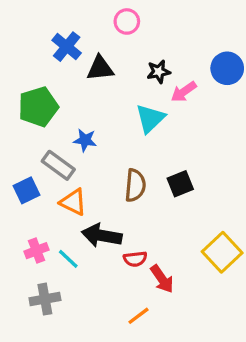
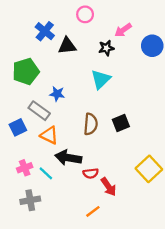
pink arrow: (184, 92) -> (123, 30), moved

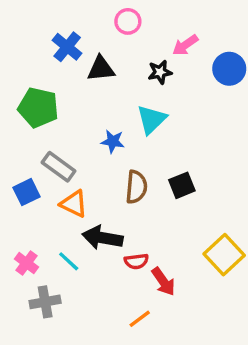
green pentagon: (26, 71) -> (38, 108), turned 30
blue star: (57, 94) -> (113, 141), moved
pink cross: (25, 168) -> (27, 263), moved, turned -32

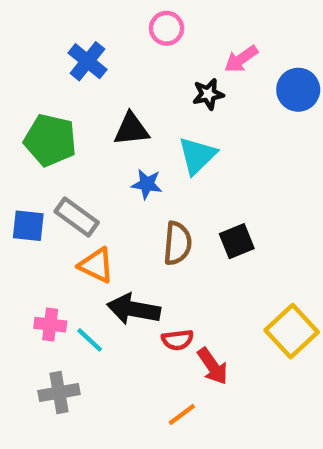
black triangle: (101, 69) -> (131, 129), moved
blue square: (27, 192) -> (28, 226), moved, turned 32
pink cross: (27, 263) -> (50, 325), moved, turned -30

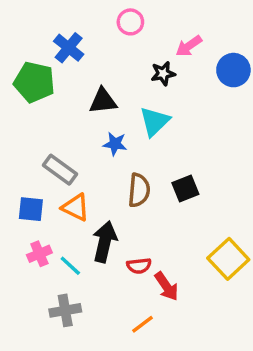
green pentagon: (50, 140) -> (34, 82), moved
blue square: (28, 226) -> (31, 209), moved
black arrow: (134, 309) -> (105, 242), turned 93
pink cross: (50, 325) -> (39, 254), turned -30
gray cross: (59, 393) -> (65, 310), moved

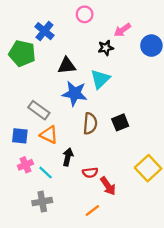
blue star: (115, 144) -> (75, 93), size x1.6
black arrow: (105, 242) -> (68, 157), size x0.7

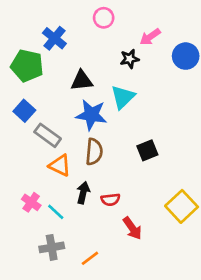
brown semicircle: (90, 124) -> (94, 152), moved
blue square: (20, 136) -> (24, 111), moved, turned 36
pink cross: (25, 165) -> (31, 202), turned -32
red semicircle: (90, 173) -> (110, 200), moved
orange line: (92, 210) -> (90, 258), moved

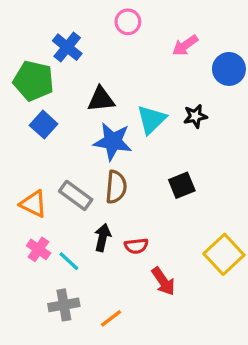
black star: (130, 59) -> (195, 116), moved
blue square: (24, 111) -> (44, 125), moved
gray rectangle: (48, 135) -> (76, 195), moved
orange triangle: (60, 165) -> (33, 204), moved

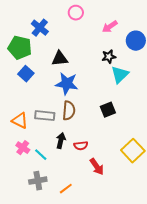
black star: (195, 116) -> (109, 57), moved
cyan triangle: (151, 120) -> (120, 75), moved
gray rectangle: (76, 195) -> (45, 116), turned -30

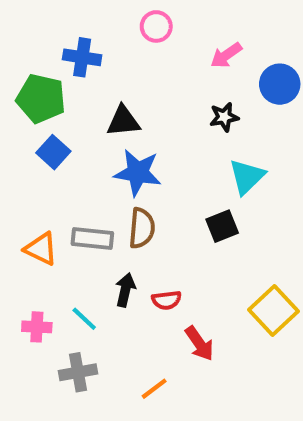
blue cross: (40, 28) -> (82, 57), turned -30
cyan triangle: (120, 75) -> (247, 177), moved
pink cross: (23, 148) -> (37, 327), moved, turned -32
orange line: (66, 189) -> (154, 389), moved

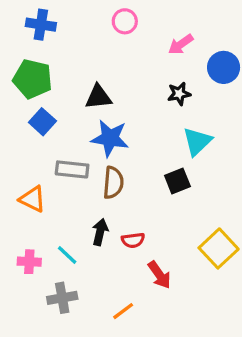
blue cross: (82, 57) -> (41, 25), moved
gray rectangle: (92, 238) -> (72, 169), moved

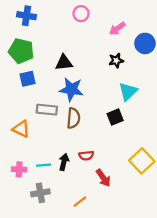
blue square: (42, 122) -> (28, 79), turned 35
black arrow: (100, 232) -> (64, 162), moved
cyan line: (67, 255) -> (44, 165), turned -48

